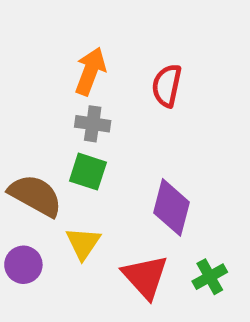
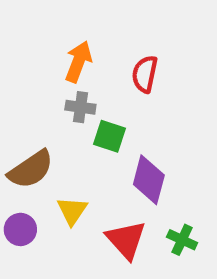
green square: (88, 172) -> (109, 136), moved
brown semicircle: (35, 195) -> (31, 169), turned 117
green cross: (210, 277) -> (182, 240), turned -36

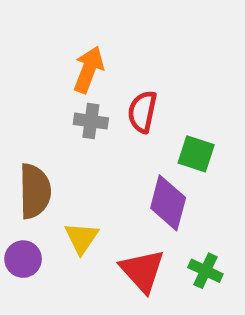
red semicircle: (145, 74) -> (142, 112), moved
green square: (109, 136) -> (196, 154), moved
brown semicircle: (31, 169) -> (35, 191), turned -57

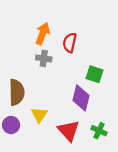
red semicircle: (142, 112) -> (70, 43), moved

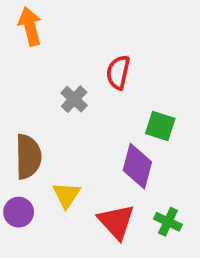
orange arrow: (43, 34) -> (30, 26), moved, turned -35
gray cross: (44, 58) -> (74, 99), turned 35

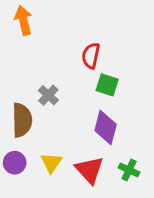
gray cross: (74, 99) -> (48, 95), moved
green square: (160, 126) -> (107, 85), moved
yellow triangle: (66, 195) -> (51, 163), moved

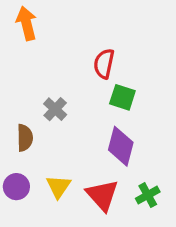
brown semicircle: (22, 120) -> (25, 138), size x0.7
green cross: (129, 170) -> (148, 195), turned 36

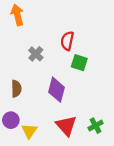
gray cross: (55, 109) -> (36, 54), moved
purple diamond: (121, 146) -> (56, 90), moved
yellow triangle: (58, 187) -> (29, 131), moved

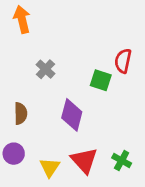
red semicircle: (67, 41) -> (123, 61), moved
green cross: (96, 126) -> (122, 160), turned -32
yellow triangle: (29, 131) -> (50, 167), moved

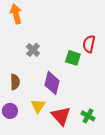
yellow triangle: (50, 167) -> (38, 106), moved

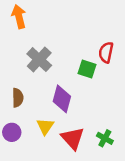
gray cross: (33, 50) -> (39, 60), size x1.5

